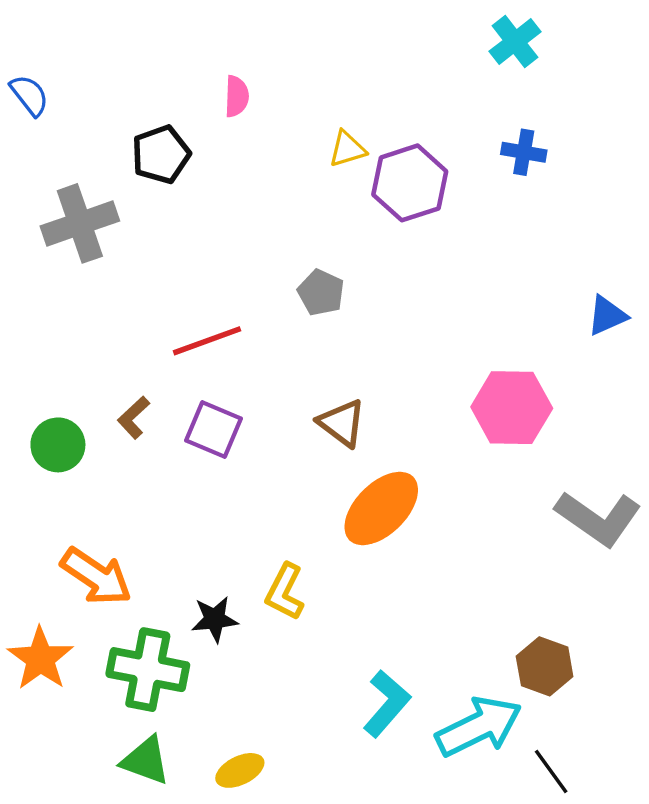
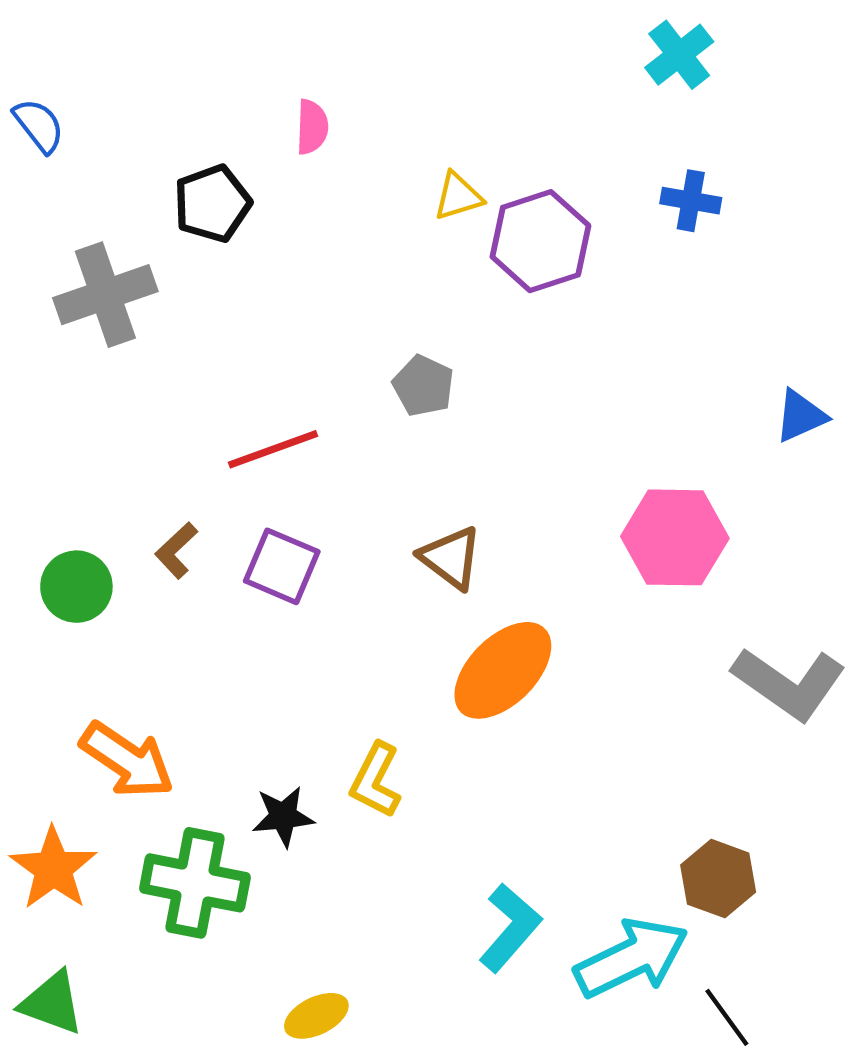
green triangle: (146, 761) -> (52, 1003), moved

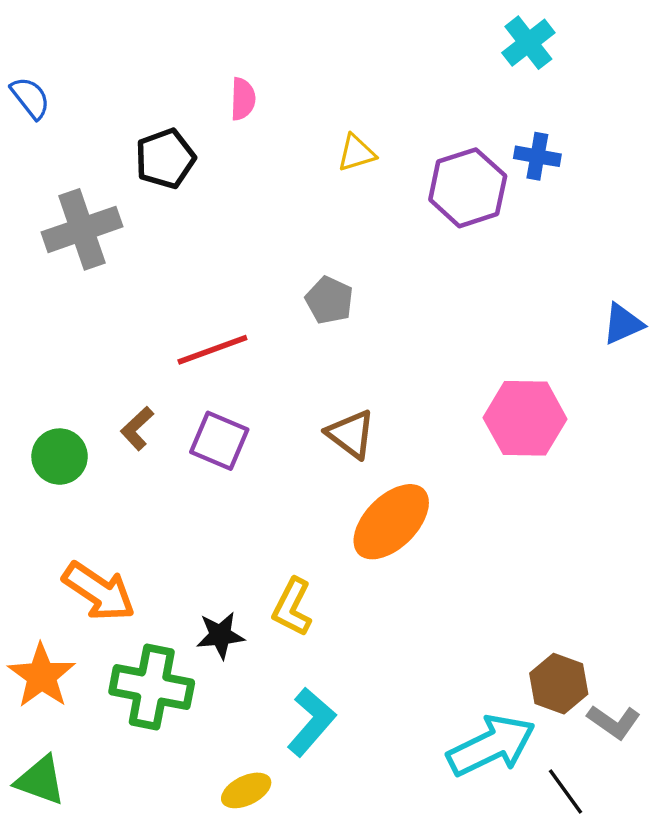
purple hexagon: (540, 241) -> (468, 188), moved
gray L-shape: (789, 683) -> (614, 722), moved, size x0.6
cyan L-shape: (510, 928) -> (311, 722), moved

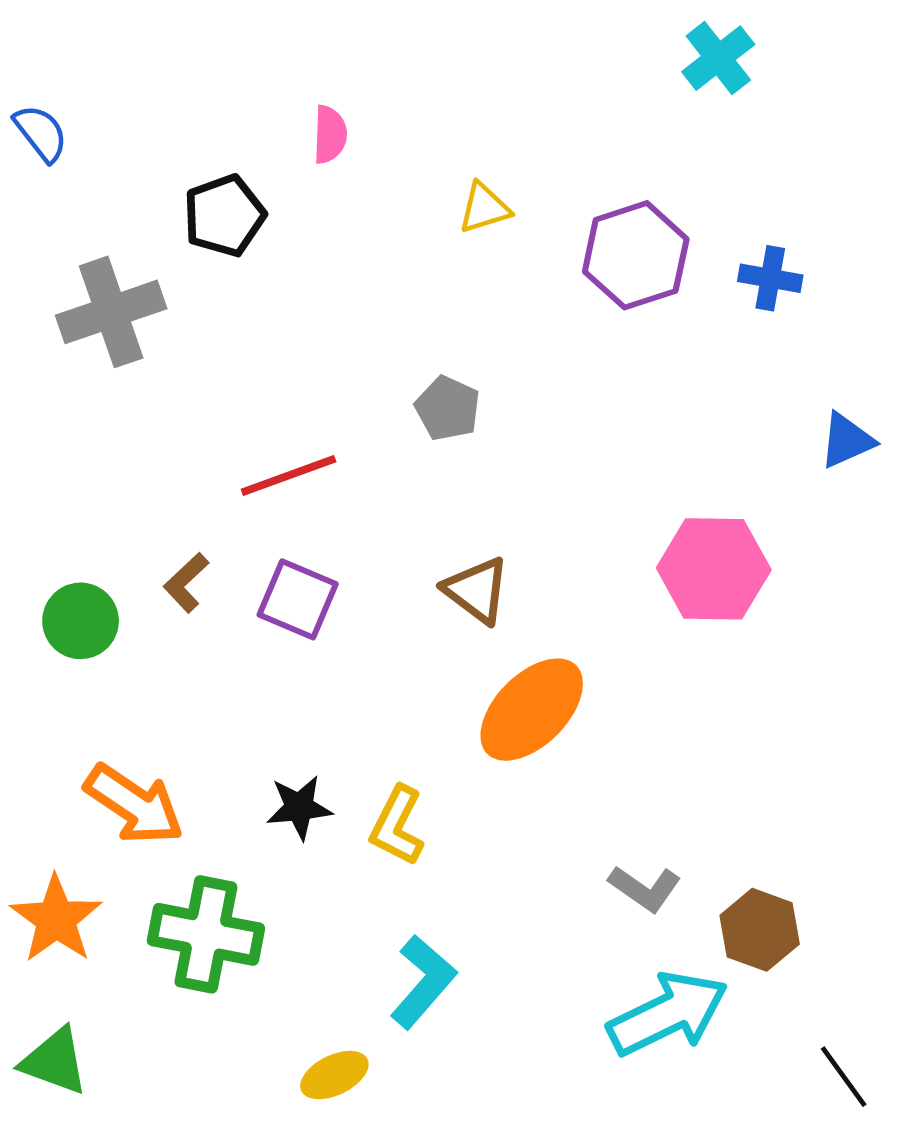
blue cross: (537, 156) -> (770, 278), moved
black star: (220, 635) -> (299, 807), moved
gray L-shape: (614, 722) -> (645, 888), moved
black line: (566, 792) -> (844, 1077), moved

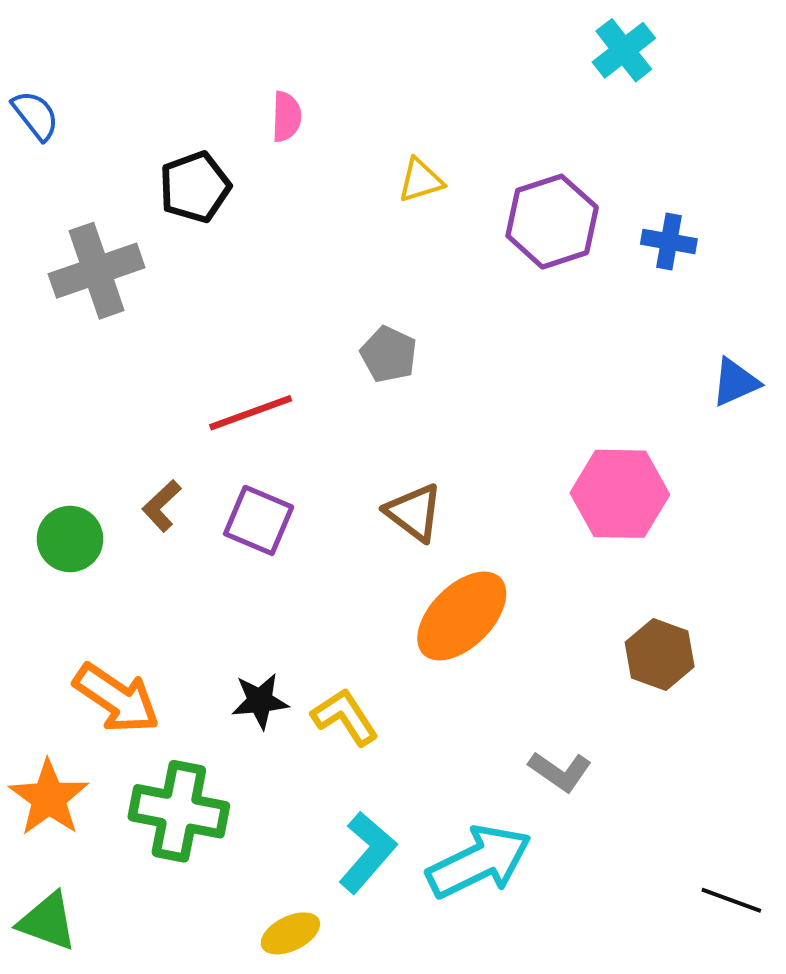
yellow L-shape: (397, 826) -> (345, 717), turned 120
brown hexagon: (760, 930) -> (660, 655), moved
cyan arrow: (668, 1014) -> (479, 862), moved
black line: (844, 1077) -> (731, 900), moved, turned -34

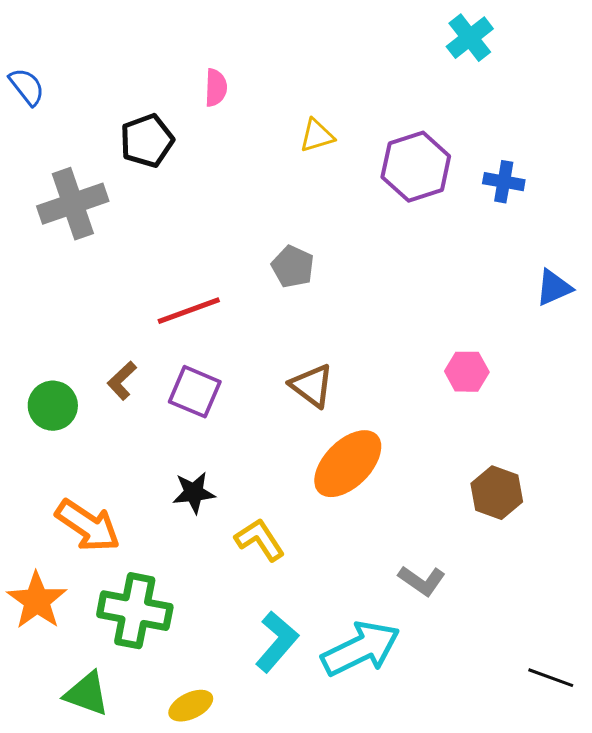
pink hexagon: (620, 494) -> (467, 372), size x0.6
black star: (260, 701) -> (194, 493), moved
green triangle: (47, 921) -> (87, 694), moved
yellow ellipse: (290, 933) -> (191, 706), moved

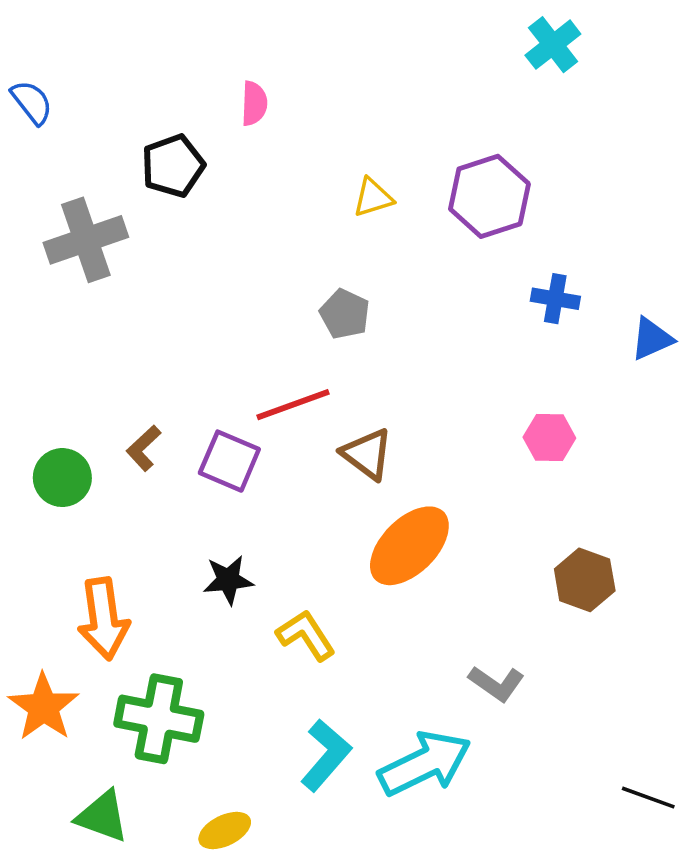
yellow triangle: (317, 136) -> (373, 198), moved
blue cross: (504, 182) -> (555, 299), moved
red line: (189, 311) -> (293, 405), moved
orange arrow: (88, 526) -> (104, 619), turned 48

